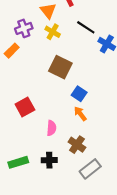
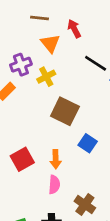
yellow cross: (53, 32) -> (46, 77), moved, turned 32
orange arrow: (80, 114) -> (56, 159), moved, turned -144

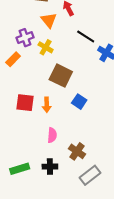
yellow cross: (46, 77) -> (46, 47), turned -32
red square: (22, 159) -> (25, 103), moved, turned 36
orange arrow: (56, 159) -> (47, 105), moved

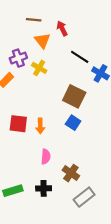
brown square: (61, 76) -> (74, 96), moved

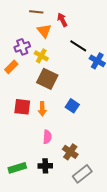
brown square: (74, 96) -> (47, 79), moved

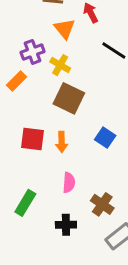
green rectangle: (17, 168) -> (25, 203), moved, turned -42

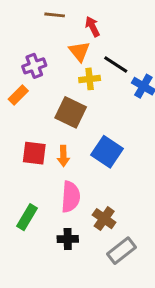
orange triangle: (64, 29) -> (79, 51), moved
yellow cross: (60, 65) -> (90, 79), moved, turned -36
blue square: (105, 138) -> (107, 152), size x1.5
pink semicircle: (69, 183) -> (71, 197), size x1.5

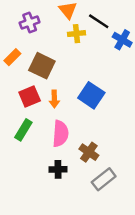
orange rectangle: (18, 95) -> (12, 57), moved
brown square: (71, 112) -> (42, 66), moved
red square: (34, 153) -> (30, 97), turned -30
green rectangle: (27, 217) -> (23, 130), moved

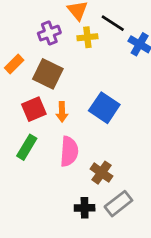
purple cross: (30, 22) -> (49, 33), moved
black cross: (58, 169) -> (85, 208), moved

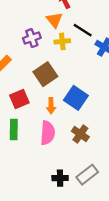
brown square: (48, 74) -> (45, 74), moved, turned 30
orange arrow: (62, 112) -> (51, 106), moved
green rectangle: (27, 147) -> (14, 129), turned -30
brown cross: (101, 173) -> (80, 134), moved

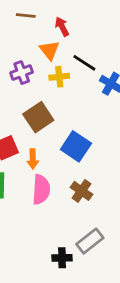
orange arrow: (51, 106) -> (33, 159), moved
black cross: (60, 178) -> (62, 258), moved

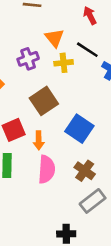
red arrow: (62, 27) -> (90, 15), moved
gray rectangle: (90, 241) -> (93, 201), moved

